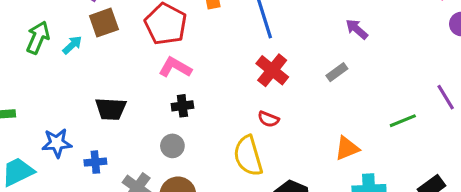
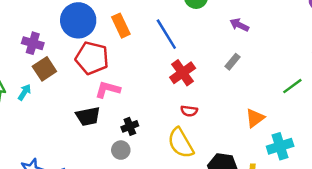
red cross: (272, 70) -> (183, 73), turned 30
black cross: (182, 106) -> (130, 126), moved
black trapezoid: (111, 109) -> (88, 116), moved

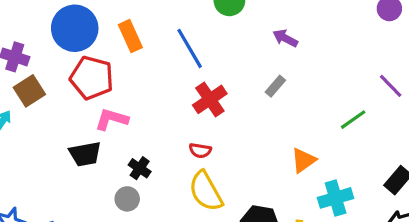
red semicircle: (189, 111) -> (200, 150), moved
black cross: (130, 126) -> (140, 168), turned -35

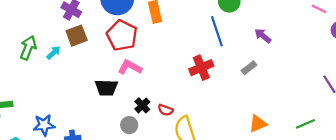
blue line: (190, 48) -> (217, 31), moved
green line: (353, 120) -> (305, 124), moved
red semicircle: (200, 150) -> (166, 110), moved

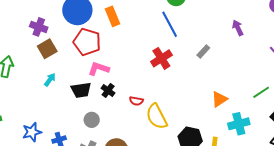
purple arrow: (263, 36) -> (238, 28), moved, turned 35
cyan arrow: (54, 53) -> (50, 80), moved
black cross: (142, 105) -> (108, 91), moved
gray circle: (129, 125) -> (92, 120), moved

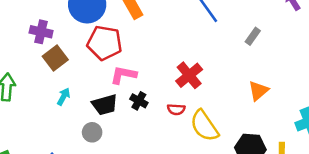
red cross: (161, 58) -> (189, 75), moved
orange triangle: (219, 99) -> (258, 91), moved
gray circle: (92, 120) -> (92, 132), moved

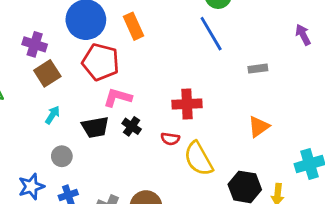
gray rectangle: (253, 36) -> (258, 69), turned 42
red cross: (189, 75) -> (187, 104), turned 32
gray circle: (92, 132) -> (62, 156), moved

